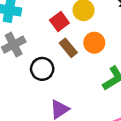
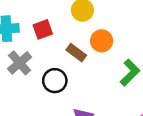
red square: (59, 22) -> (43, 29), moved, turned 30

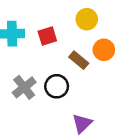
gray cross: (20, 63) -> (24, 87), moved

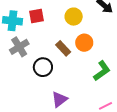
red square: (47, 36) -> (37, 16), moved
gray cross: (24, 87) -> (19, 47), moved

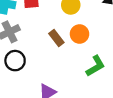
black circle: (43, 67) -> (15, 61), moved

